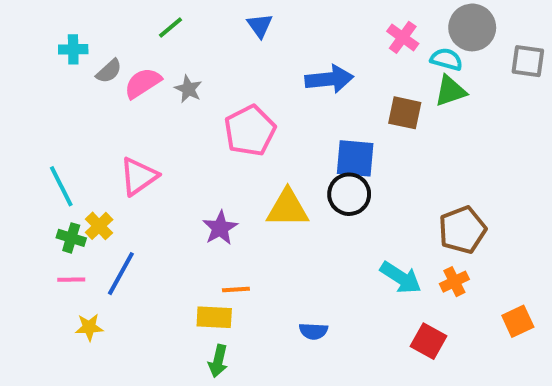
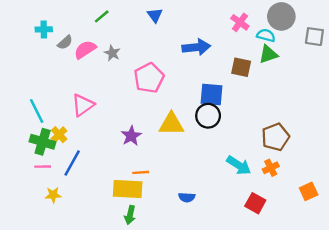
green cross: (71, 238) -> (43, 142), size x1.5
yellow rectangle: (214, 317) -> (128, 189), size x1.4

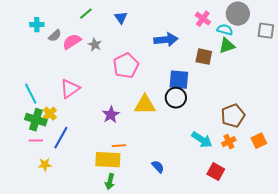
blue triangle: (155, 15) -> (121, 18), moved
orange square: (309, 191) -> (259, 141), moved
blue semicircle: (187, 197) -> (158, 167), turned -136

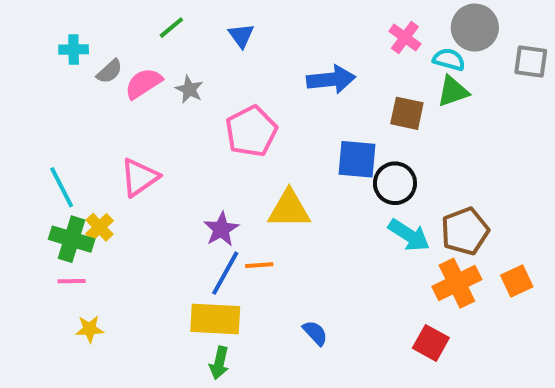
black circle: (176, 98) -> (395, 183), moved
blue line: (61, 138) -> (225, 273), moved
cyan arrow: (202, 140) -> (409, 235), moved
orange cross: (229, 142) -> (457, 283), size x1.6
orange line: (119, 146) -> (259, 265), moved

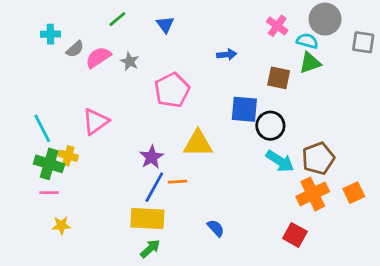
blue arrow: (331, 79) -> (227, 55), size x0.6
yellow cross: (100, 227) -> (68, 156), turned -30
green arrow: (219, 363) -> (150, 249), turned -145

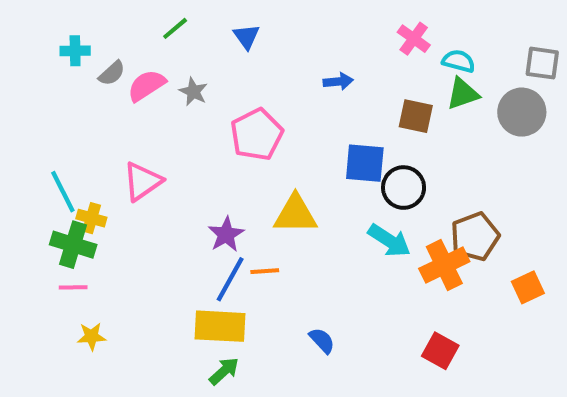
gray circle: (325, 19) -> (522, 112), moved
yellow cross: (68, 156) -> (91, 218), moved
cyan arrow: (280, 161) -> (389, 241), moved
orange cross: (313, 194) -> (444, 265), moved

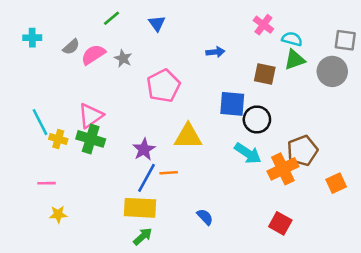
cyan cross: (75, 51) -> (32, 38), moved
green cross: (73, 245) -> (91, 139), moved

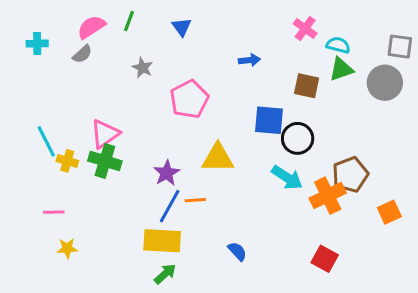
green line: (111, 18) -> (129, 21), turned -30
pink semicircle: (93, 55) -> (91, 27), moved

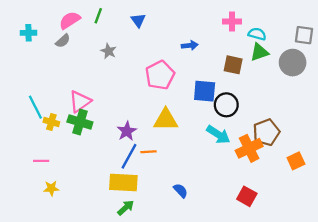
pink cross: (305, 29) -> (232, 21), turned -36
pink pentagon: (189, 99) -> (160, 75), moved

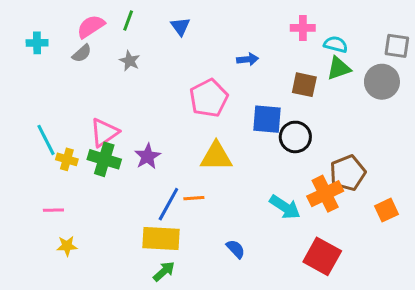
gray star: (109, 51) -> (130, 61), moved
purple star: (127, 131) -> (148, 156), moved
cyan arrow: (218, 135) -> (285, 207), moved
red square: (247, 196) -> (322, 256), size x1.4

